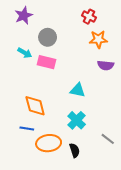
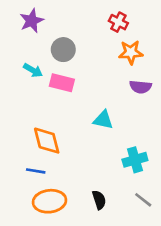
cyan cross: (77, 120) -> (135, 160), moved, turned 30
gray line: (108, 139) -> (143, 200), moved
orange ellipse: (49, 143) -> (49, 201), moved

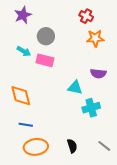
purple semicircle: (140, 87) -> (98, 73), moved
orange diamond: (47, 141) -> (21, 96), moved
cyan cross: (135, 160) -> (91, 108), moved

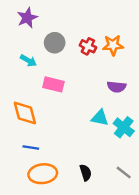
red cross: (86, 16) -> (88, 46), moved
pink rectangle: (45, 60) -> (53, 84), moved
cyan triangle: (75, 88) -> (100, 118), moved
cyan cross: (91, 108) -> (124, 127), moved, turned -36

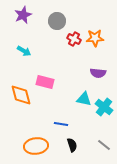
gray circle: (55, 43) -> (57, 21), moved
pink rectangle: (53, 84) -> (45, 82), moved
blue line: (31, 148) -> (61, 124), moved

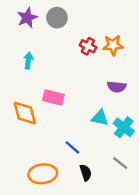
gray circle: (57, 21) -> (57, 18), moved
cyan arrow: (24, 51) -> (28, 61), turned -112
blue line: (61, 124) -> (72, 148), turned 32
gray line: (104, 145) -> (120, 163), moved

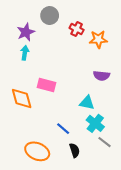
purple star: (27, 18) -> (26, 32), moved
red cross: (88, 46) -> (77, 29), moved
cyan cross: (124, 127) -> (95, 123), moved
orange ellipse: (43, 174) -> (37, 151), turned 30

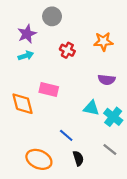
red cross: (77, 29) -> (67, 50), moved
cyan arrow: (25, 53) -> (26, 56), turned 64
cyan cross: (95, 123) -> (113, 117), moved

